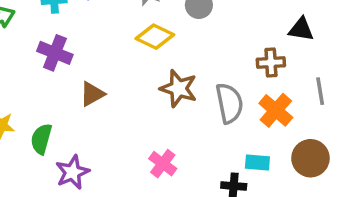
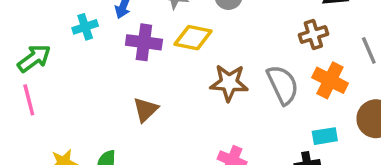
purple cross: (55, 53) -> (144, 42), moved

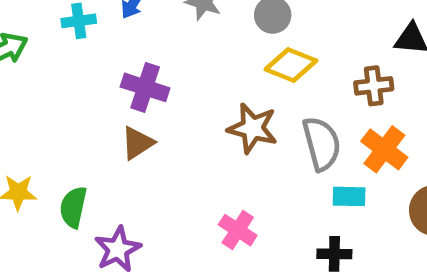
yellow diamond: (193, 38) -> (291, 65), moved
purple cross: (144, 42) -> (145, 87), moved
cyan rectangle: (325, 136) -> (349, 196), moved

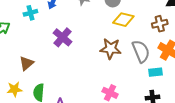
purple cross: (145, 87) -> (63, 37), turned 30
brown triangle: (137, 143) -> (26, 63), moved

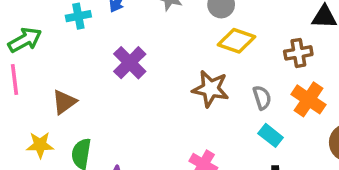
gray semicircle: (141, 51) -> (262, 98), size x0.6
cyan rectangle: (156, 72) -> (271, 135), moved, turned 40

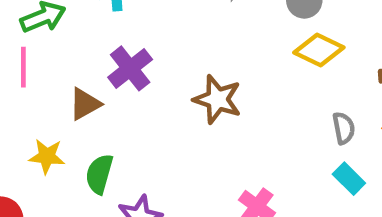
purple cross: (130, 63) -> (130, 68), moved
brown star: (211, 89) -> (217, 99), moved

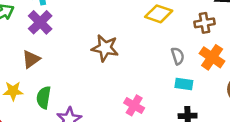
purple cross: (130, 68) -> (40, 22), moved
cyan rectangle: (349, 179) -> (184, 84), turned -30

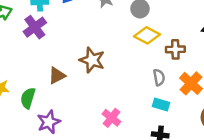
brown cross: (205, 23) -> (175, 49), moved
brown triangle: (31, 59) -> (57, 76), moved

